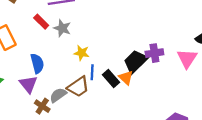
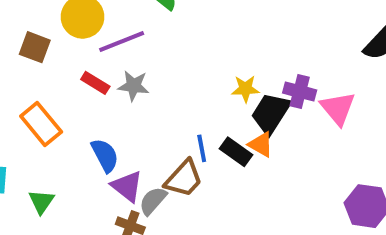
yellow star: (82, 53) -> (246, 89), moved
purple cross: (154, 53) -> (300, 91), turned 36
pink triangle: (187, 58) -> (338, 108), moved
purple triangle: (28, 84) -> (127, 186), moved

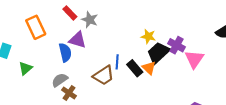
purple triangle: (127, 186) -> (78, 40), moved, turned -36
gray semicircle: (153, 201) -> (60, 80), moved

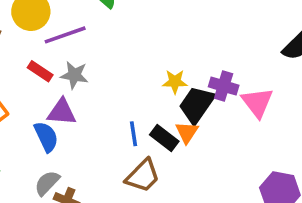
orange triangle: (149, 68) -> (187, 132), turned 32
brown trapezoid: (104, 75) -> (143, 176), moved

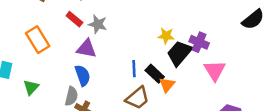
pink triangle: (257, 102) -> (215, 71), moved
orange triangle: (187, 132) -> (167, 85), moved
blue semicircle: (46, 137) -> (83, 75), moved
gray semicircle: (47, 183) -> (71, 96), turned 144

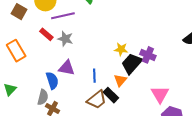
purple triangle: (86, 49) -> (67, 68), moved
pink triangle: (215, 71) -> (160, 94), moved
black rectangle: (155, 74) -> (111, 95), moved
orange triangle: (167, 85) -> (120, 80), moved

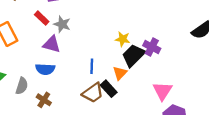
purple triangle: (67, 68) -> (52, 44), moved
blue semicircle: (52, 80) -> (45, 69), turned 108
gray semicircle: (43, 97) -> (22, 86), moved

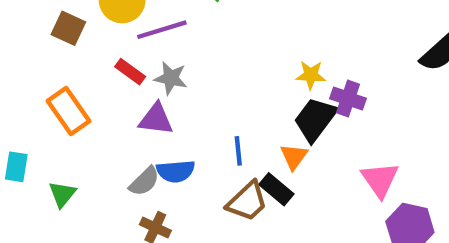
yellow star: (123, 39) -> (311, 75), moved
blue semicircle: (45, 69) -> (176, 171), moved
gray semicircle: (22, 86) -> (144, 181), moved, turned 35

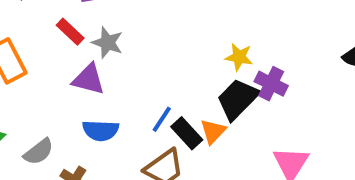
blue line: (238, 151) -> (162, 119), turned 32
gray semicircle: (144, 181) -> (39, 152), moved
black rectangle: (276, 189) -> (187, 133), moved

